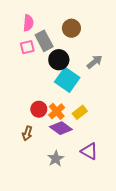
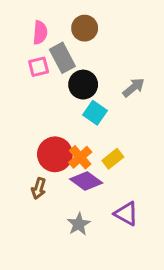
brown circle: (71, 28) -> (85, 28), moved
cyan square: (67, 80) -> (95, 113), size x0.7
red circle: (39, 109) -> (55, 154), size x1.5

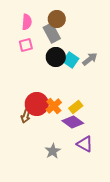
gray rectangle: (62, 58) -> (52, 33), moved
cyan square: (95, 113) -> (71, 60), moved
purple diamond: (86, 181) -> (73, 122), moved
brown arrow: (39, 188) -> (26, 116), moved

